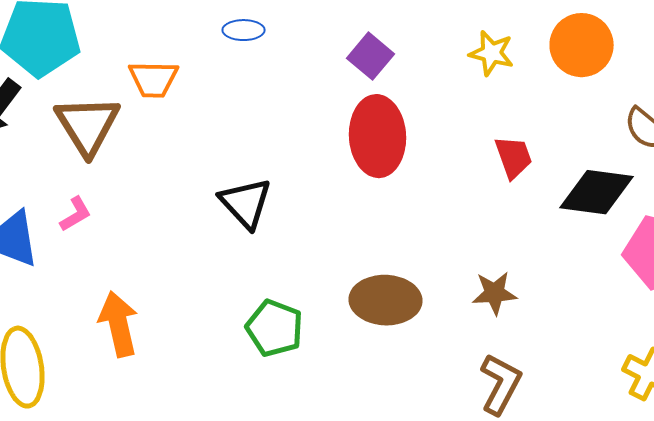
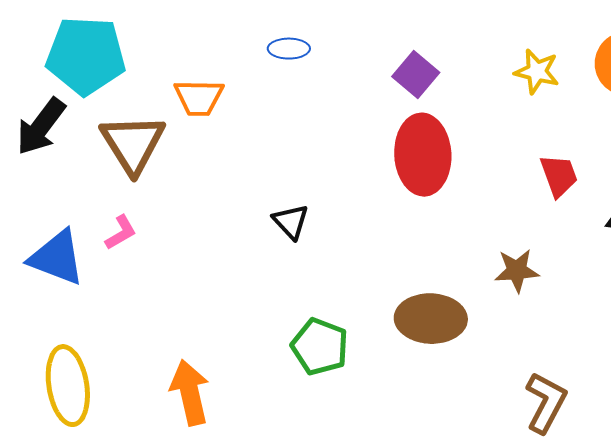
black triangle: (246, 203) -> (291, 222), size x0.7
brown star: (494, 293) -> (517, 271), moved
orange arrow: (118, 324) -> (190, 393), moved

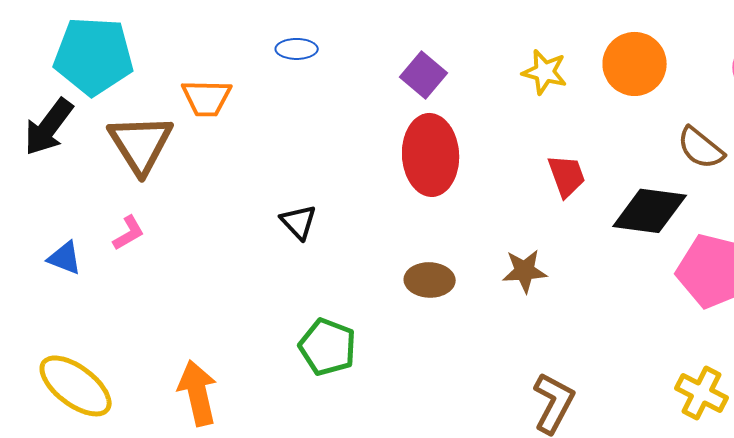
blue triangle: (57, 258) -> (65, 258), size x0.6
brown ellipse: (431, 319) -> (430, 280), moved, size x0.7
yellow ellipse: (68, 386) -> (76, 386), turned -44

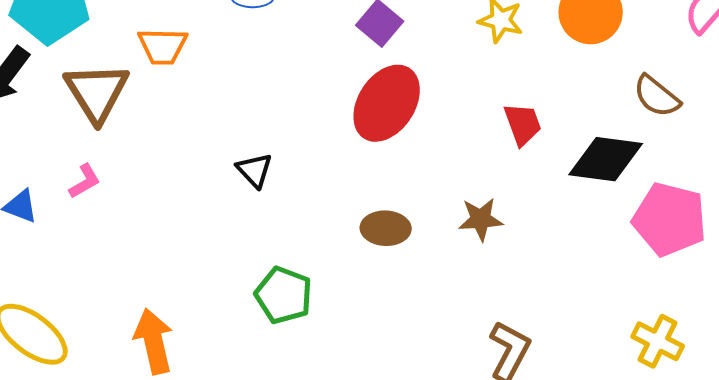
red ellipse: (431, 155) -> (387, 103), turned 36

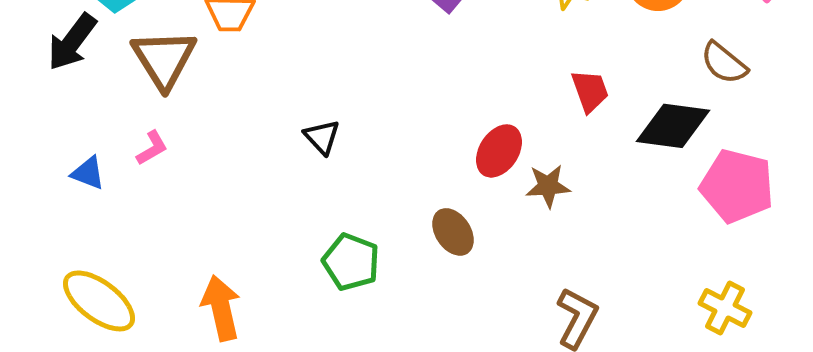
red ellipse: (387, 103) -> (499, 151), moved, size x0.7
brown ellipse: (386, 228) -> (453, 232), moved, turned 54

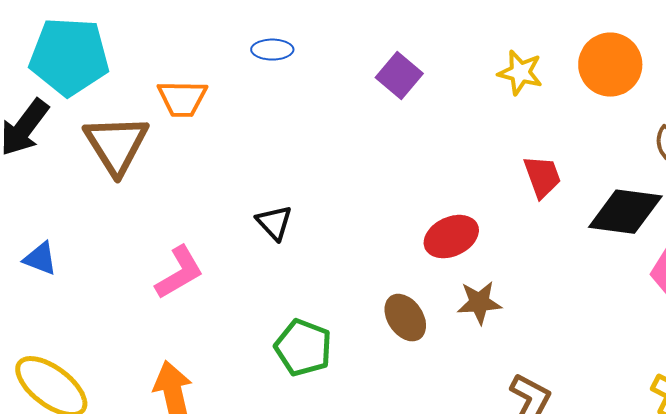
pink L-shape: (152, 148) -> (179, 273), moved, size x1.5
red ellipse: (499, 151) -> (451, 237), turned 32
brown star: (548, 186) -> (479, 303), moved

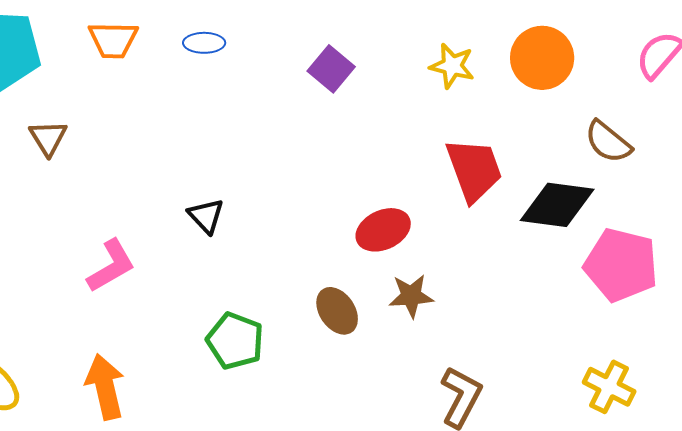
orange trapezoid: (182, 99) -> (113, 40), moved
brown triangle: (116, 145) -> (48, 138), size x0.6
red trapezoid: (542, 177) -> (474, 170), size x1.5

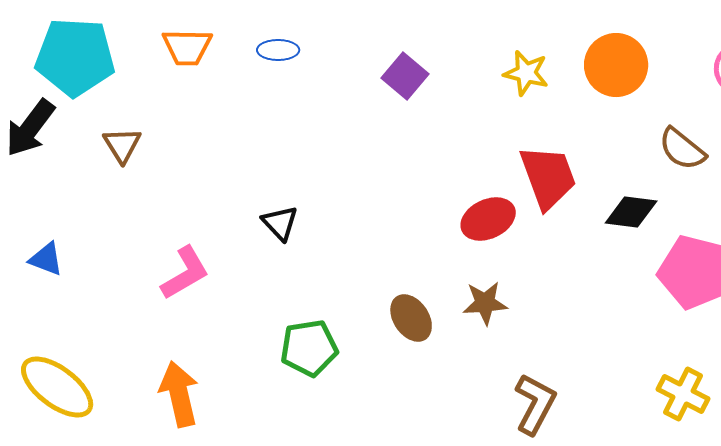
black diamond: (557, 205) -> (631, 212), size x0.7
red ellipse: (383, 230) -> (488, 219), moved
green pentagon: (235, 341) -> (309, 348), turned -30

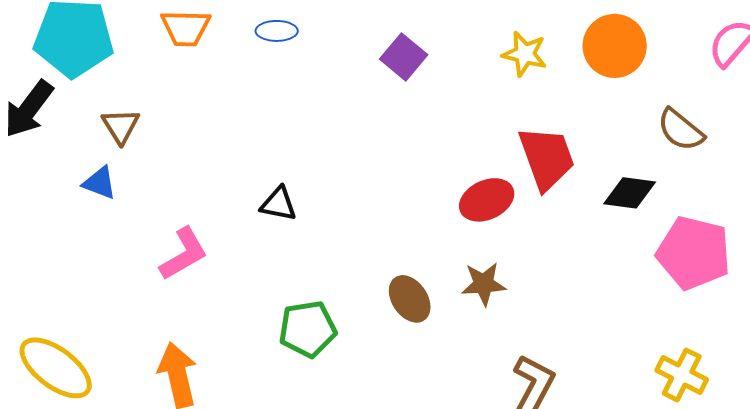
black triangle: (280, 223) -> (279, 204), turned -36
blue triangle: (46, 259) -> (100, 183), moved

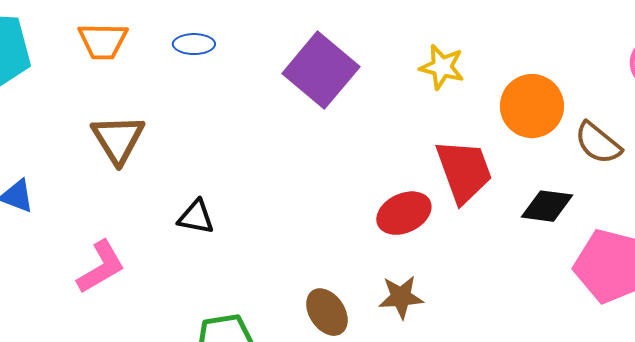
orange circle: (615, 46) -> (532, 106), moved
purple square: (404, 57) -> (321, 70), size x1.6
brown triangle: (121, 126) -> (118, 139), moved, size x1.4

